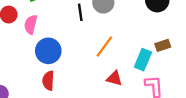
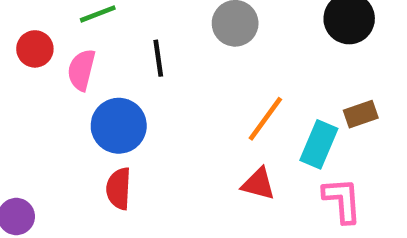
black line: (80, 12) -> (158, 58), moved
orange line: (104, 46) -> (265, 119), moved

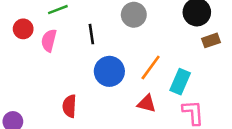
brown rectangle: (361, 114) -> (211, 40), moved
blue circle: (119, 126) -> (109, 71), moved

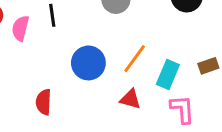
black line: (91, 34) -> (52, 15), moved
brown rectangle: (211, 40) -> (208, 66), moved

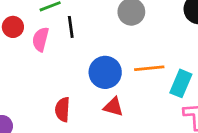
orange line: (135, 59) -> (149, 68), turned 48
red triangle: (130, 99) -> (113, 107), moved

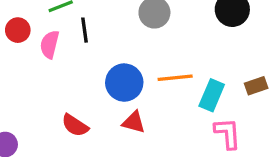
red semicircle: (63, 110) -> (75, 125), turned -60

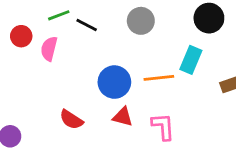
black line: (85, 30) -> (87, 25), moved, turned -55
cyan rectangle: (212, 95) -> (191, 60), moved
pink L-shape: (228, 133) -> (163, 127), moved

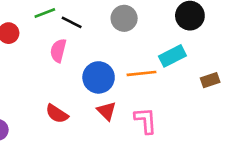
pink semicircle: (49, 49) -> (58, 51), moved
cyan rectangle: (191, 60) -> (172, 56), turned 40
red triangle: (123, 117) -> (107, 111), turned 30

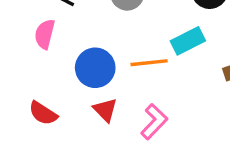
pink L-shape: (146, 120) -> (154, 122), turned 48

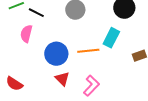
cyan rectangle: (188, 41) -> (111, 38), turned -36
red semicircle: (43, 113) -> (14, 84), moved

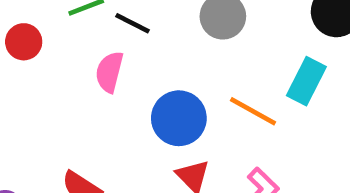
orange line: (88, 51) -> (253, 111), turned 35

